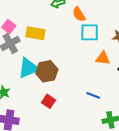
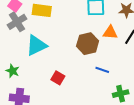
brown hexagon: (47, 71) -> (88, 44), moved

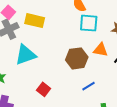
blue line: (102, 70) -> (88, 86), turned -56

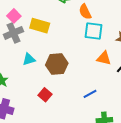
cyan triangle: (26, 55) -> (29, 59), size x0.6
brown hexagon: (77, 58) -> (57, 64), moved

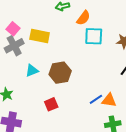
orange semicircle: (85, 12) -> (83, 18), turned -112
orange triangle: (104, 58) -> (109, 100), moved
red square: (45, 95) -> (51, 104), turned 32

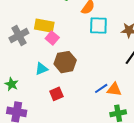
pink square: (13, 29) -> (52, 38), moved
cyan triangle: (32, 71) -> (42, 69), moved

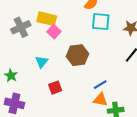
brown hexagon: (65, 62) -> (77, 55), moved
cyan triangle: (42, 69) -> (42, 62), turned -32
orange triangle: (114, 89) -> (100, 100), moved

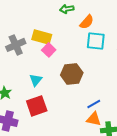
red square: (55, 88) -> (37, 106), moved, size x1.5

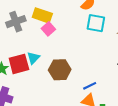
brown hexagon: (72, 74) -> (60, 70), moved
red square: (37, 106) -> (19, 64), moved

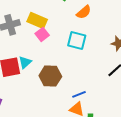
cyan square: (96, 23) -> (77, 40), moved

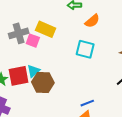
pink square: (42, 34) -> (33, 41), moved, turned -32
brown hexagon: (50, 76) -> (43, 82), moved

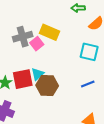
pink square: (33, 41) -> (37, 44), turned 32
blue line: (87, 103) -> (88, 84), moved

